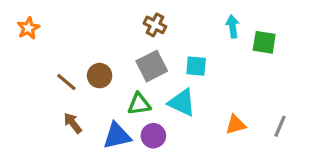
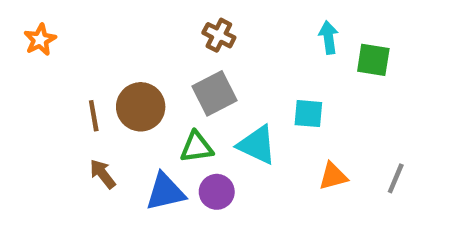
cyan square: (196, 66) -> (308, 114), moved
brown circle: (100, 76) -> (141, 107), size x1.4
brown line: (66, 82) -> (94, 116), turned 40

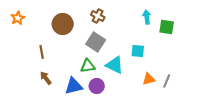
gray square: (214, 93) -> (96, 42), turned -30
brown circle: (141, 107) -> (63, 24), moved
gray line: (396, 178) -> (167, 81), moved

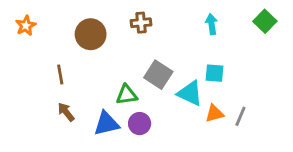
brown cross: (98, 16) -> (141, 23), turned -32
green square: (167, 27) -> (265, 21), moved, turned 35
gray square: (96, 42) -> (158, 75), moved
cyan square: (138, 51) -> (214, 73), moved
cyan triangle: (115, 65) -> (190, 93), moved

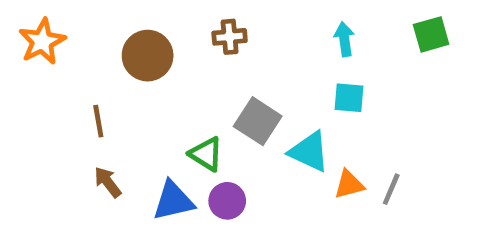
green square: (265, 21) -> (431, 34), turned 30
orange star: (26, 26) -> (42, 41), size x1.4
cyan square: (214, 73) -> (349, 98), moved
green triangle: (127, 95) -> (206, 154), turned 40

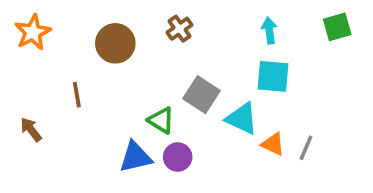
brown cross: (230, 37) -> (179, 29), turned -30
cyan square: (349, 98) -> (273, 76), size x1.4
brown arrow: (108, 182) -> (31, 130), moved
orange triangle: (349, 184) -> (273, 144), turned 40

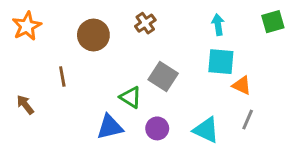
cyan triangle: (242, 119) -> (206, 130), moved
orange triangle: (273, 144) -> (242, 85), moved
purple circle: (178, 157) -> (157, 128), moved

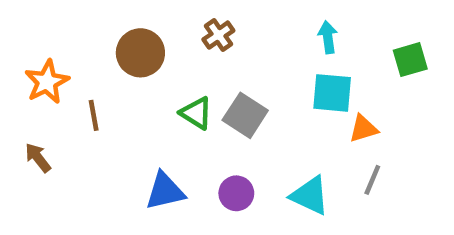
green square: (273, 22) -> (410, 60), moved
orange star: (27, 26) -> (47, 82), moved
orange triangle: (242, 85) -> (363, 129), turned -42
green triangle: (131, 97) -> (196, 113), moved

